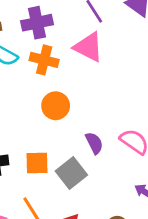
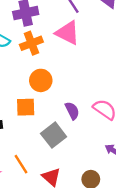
orange cross: (44, 60) -> (31, 43), turned -35
orange square: (37, 163) -> (26, 107), moved

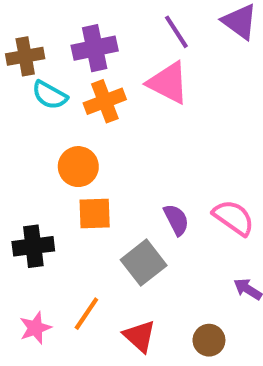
orange circle: (41, 80) -> (78, 167), moved
orange line: (21, 164) -> (86, 314), turned 66

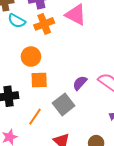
purple semicircle: (176, 220) -> (80, 83), turned -112
orange line: (86, 314) -> (35, 117), moved

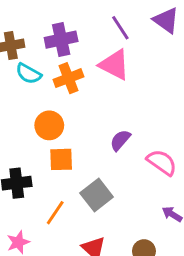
purple semicircle: (80, 83) -> (120, 140), moved

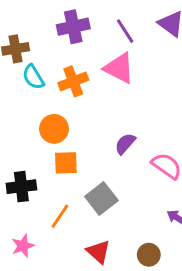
purple cross: (61, 40) -> (73, 27), moved
cyan semicircle: (29, 74) -> (33, 77), turned 30

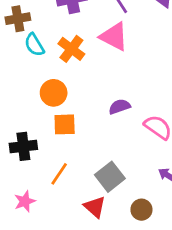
orange cross: (73, 81) -> (71, 49), turned -32
purple semicircle: (125, 144) -> (119, 107), turned 30
gray square: (101, 198) -> (110, 177), moved

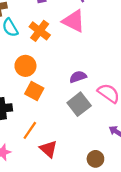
orange square: (65, 124) -> (34, 91), turned 30
gray square: (110, 177) -> (79, 104), moved
red triangle: (95, 207) -> (48, 149), moved

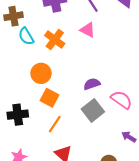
pink triangle: (74, 21) -> (88, 30), size x0.7
orange line: (30, 130) -> (55, 124), moved

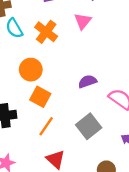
pink triangle: (88, 30) -> (83, 21), turned 42
gray square: (93, 110) -> (89, 126), moved

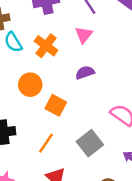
purple semicircle: (87, 81) -> (85, 72), moved
orange square: (40, 97) -> (56, 105), moved

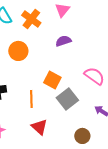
orange square: (56, 105) -> (52, 80), moved
orange line: (46, 143) -> (31, 99), turned -36

